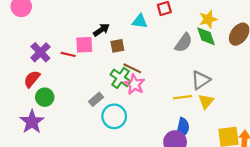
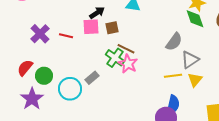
gray semicircle: (184, 43) -> (174, 42), moved
pink square: (84, 45) -> (91, 27), moved
red semicircle: (32, 79) -> (25, 68), moved
cyan circle: (114, 116) -> (70, 89), moved

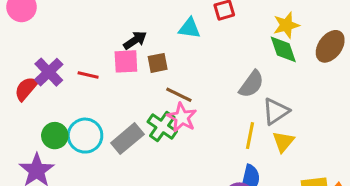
green cross: (115, 58) -> (162, 127), moved
red semicircle: (25, 68) -> (26, 89), moved
yellow line: (173, 76) -> (250, 136), turned -72
gray rectangle: (92, 78) -> (127, 139), size x1.5
cyan circle: (70, 89) -> (85, 136), moved

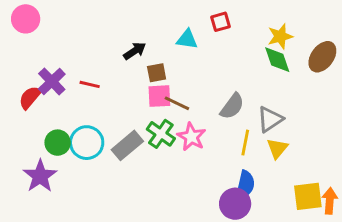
pink square: (126, 61) -> (159, 96), moved
gray semicircle: (251, 84) -> (232, 106), moved
pink star: (182, 117) -> (191, 137), moved

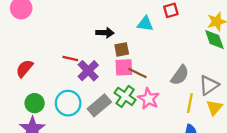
black arrow: (135, 51) -> (105, 33), turned 36
purple cross: (52, 81) -> (88, 71), moved
green circle: (58, 143) -> (35, 103), moved

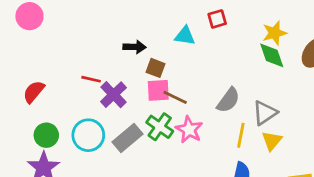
brown square: (122, 49) -> (156, 68), turned 32

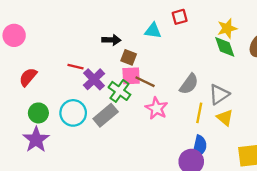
pink circle: (29, 16) -> (14, 35), moved
green cross: (160, 127) -> (119, 91), moved
yellow triangle: (272, 141) -> (225, 118), turned -30

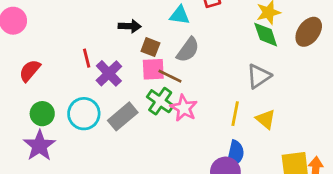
red line: (75, 67) -> (87, 58), turned 63
gray semicircle: (189, 84) -> (188, 50), moved
green cross: (119, 91) -> (160, 101), moved
gray triangle: (219, 94) -> (259, 76), moved

